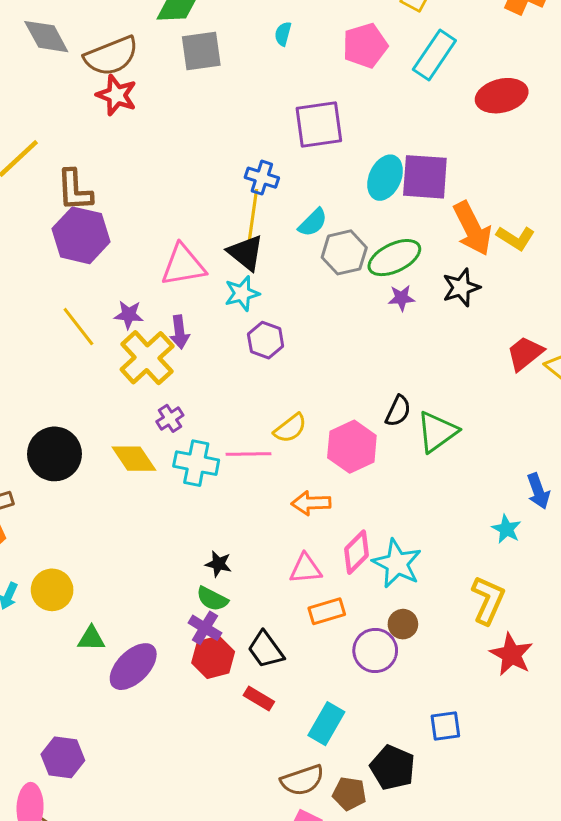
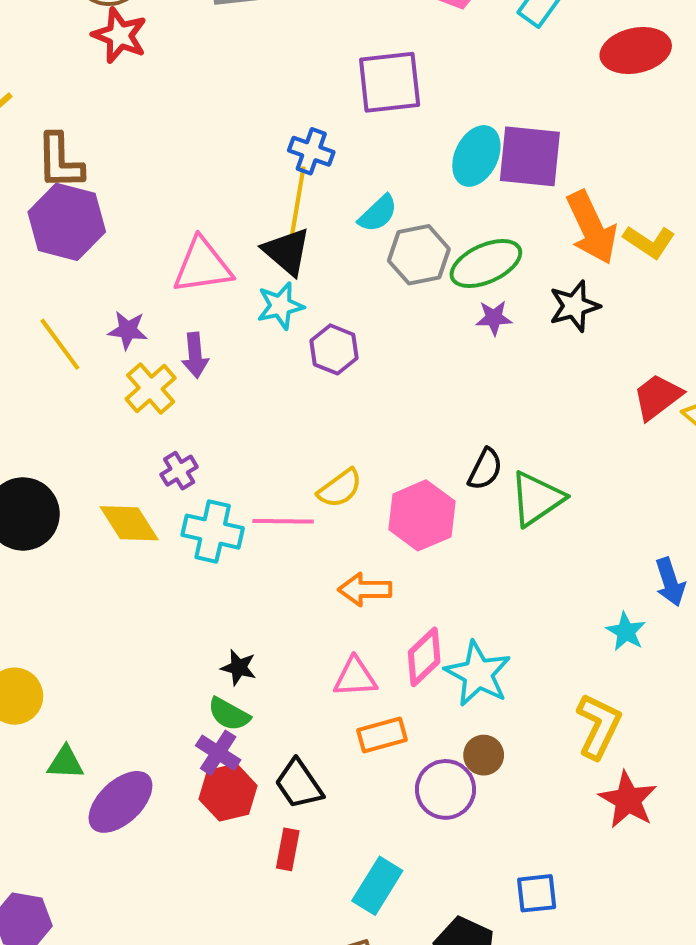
purple hexagon: (266, 340) -> (334, 349), moved
yellow cross: (147, 358) -> (151, 388), size x0.7
red rectangle: (259, 699) -> (288, 849), turned 68

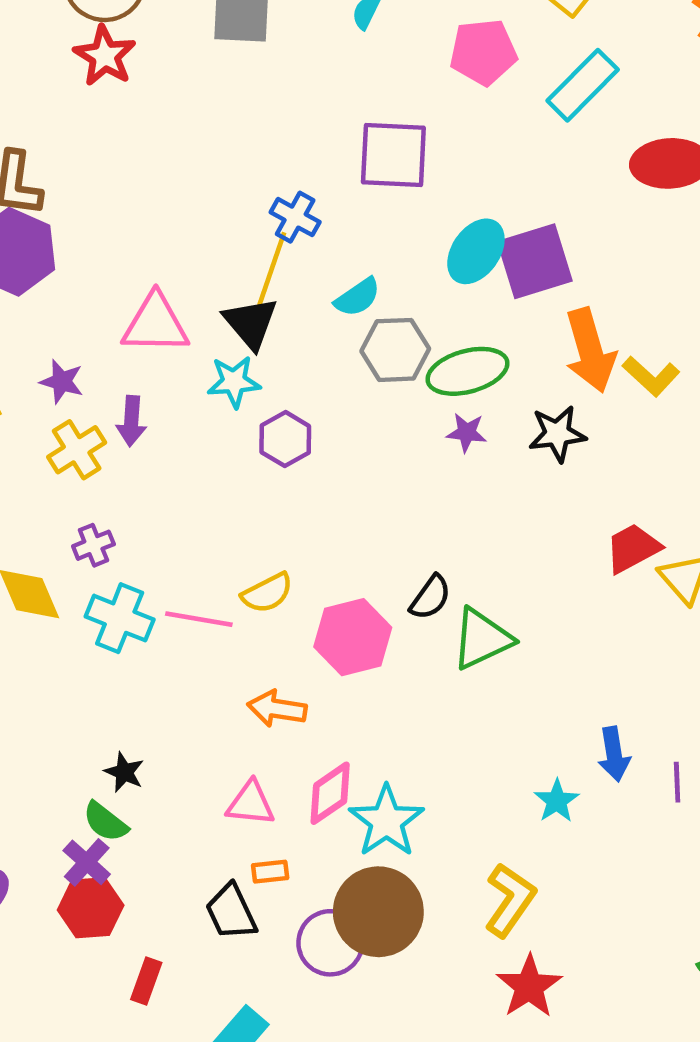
purple square: (530, 156) -> (535, 261), turned -32
orange rectangle: (382, 735) -> (270, 872), size x0.7
brown circle: (484, 755) -> (378, 912), size x2.0
black trapezoid: (299, 784) -> (231, 912), moved

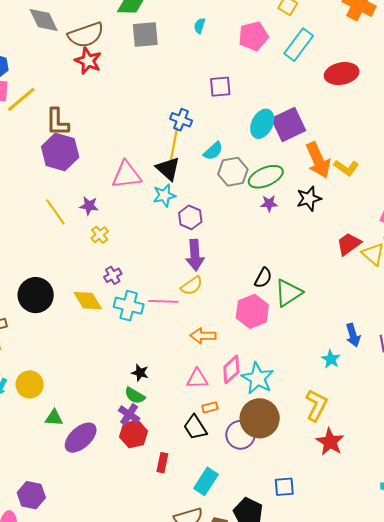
purple square: (393, 155) -> (220, 87), size x0.7
purple arrow: (131, 421) -> (195, 255), moved, size x1.4
yellow cross: (77, 450) -> (100, 235), size x0.7
pink hexagon: (353, 637) -> (252, 311), moved

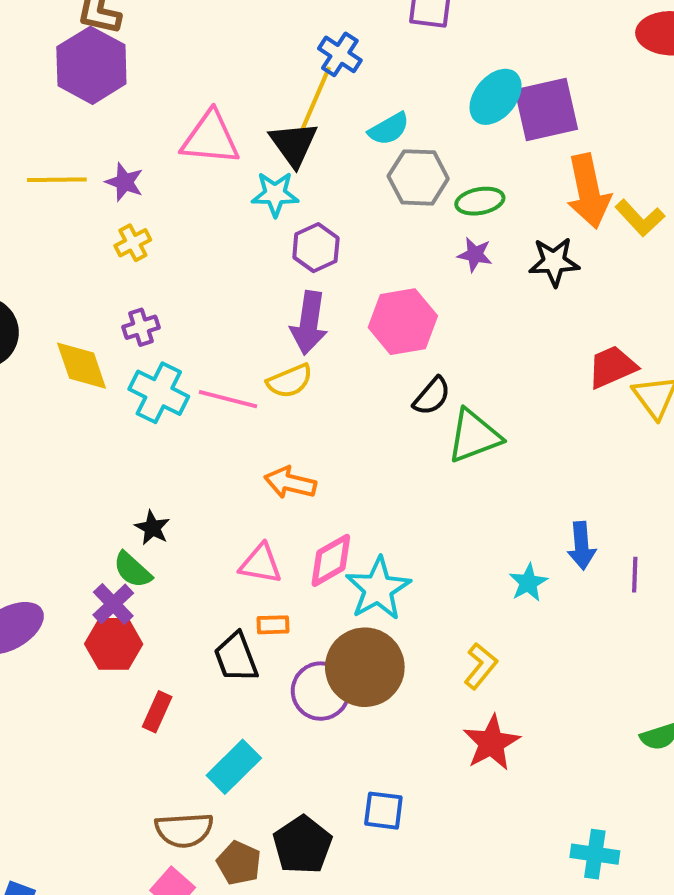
green ellipse: (266, 177) -> (480, 201), size x0.7
yellow line: (56, 212) -> (57, 180), turned -68
pink hexagon: (252, 311) -> (403, 322), moved
yellow L-shape: (316, 405) -> (481, 666), size x0.7

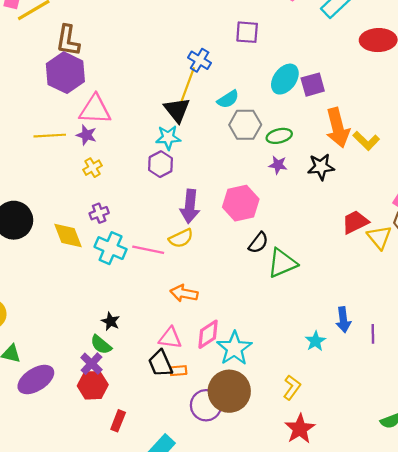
purple square: (546, 109) -> (313, 85), size x0.7
pink triangle: (210, 138) -> (95, 110), moved
purple hexagon: (316, 248) -> (161, 164), moved
black trapezoid: (236, 657) -> (160, 363), moved

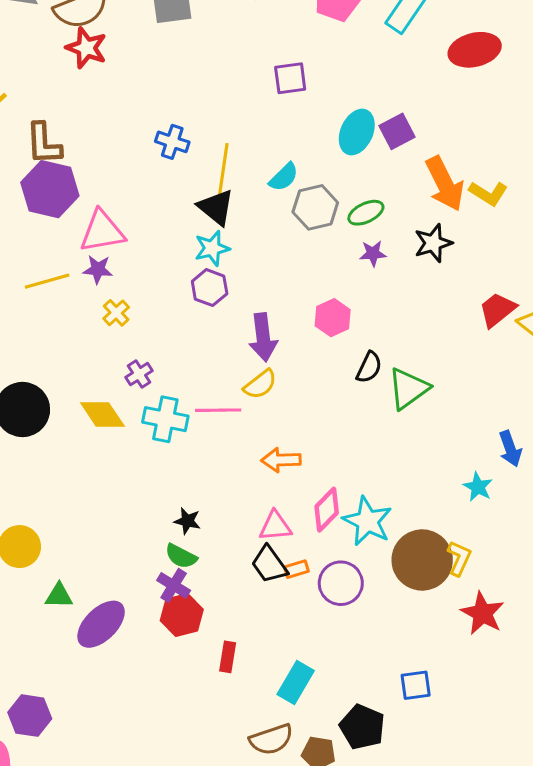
blue cross: (200, 60) -> (172, 142), moved
pink hexagon: (241, 203) -> (333, 318), size x0.7
brown circle: (229, 391) -> (422, 560), moved
purple circle: (206, 405) -> (341, 583), moved

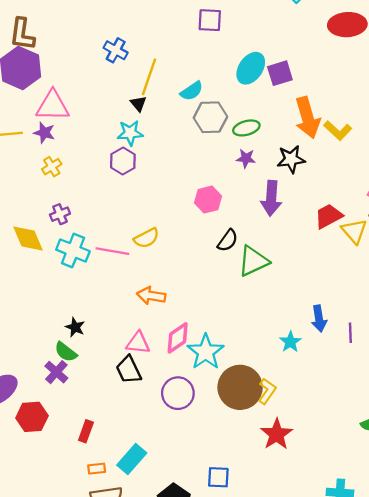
black triangle: (216, 207) -> (138, 104), size x0.6
purple arrow: (263, 337) -> (271, 198), moved
orange rectangle: (296, 569) -> (97, 469), moved
red hexagon: (182, 615) -> (32, 417), moved

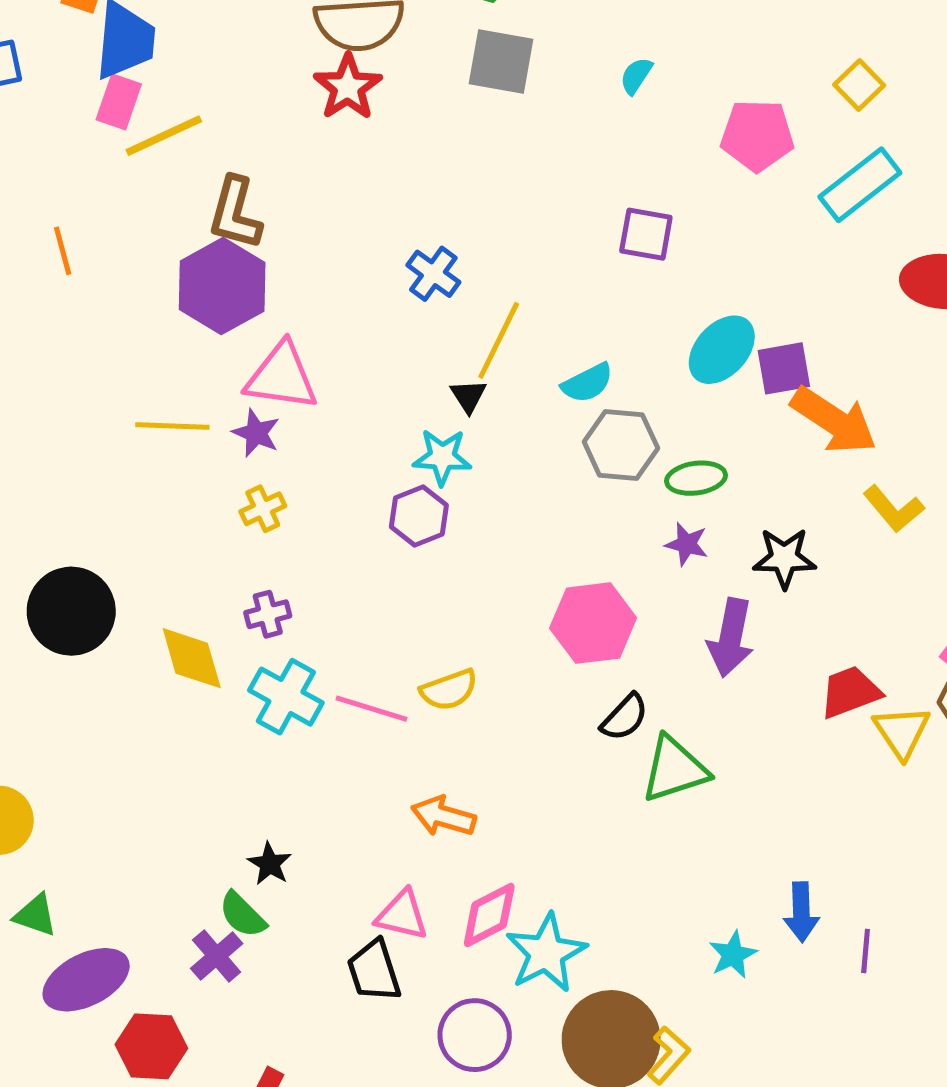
orange arrow: (307, 118) -> (834, 420), moved, turned -48
pink hexagon: (208, 200) -> (593, 623), size x1.4

